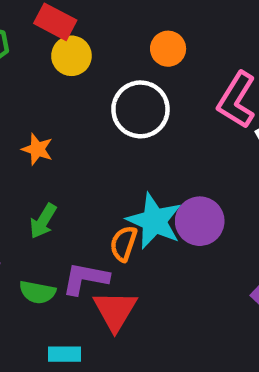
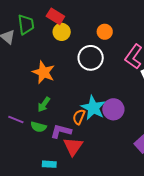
orange star: (37, 149) -> (44, 72), size x1.6
green semicircle: (37, 292) -> (39, 127), moved

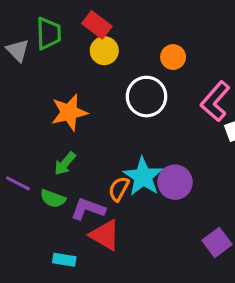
orange star: (44, 72) -> (69, 112), turned 30
red triangle: (73, 146) -> (105, 235), turned -40

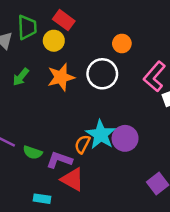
yellow circle: (104, 51) -> (54, 41), moved
orange star: (69, 112) -> (61, 77), moved
green arrow: (65, 164) -> (21, 77), moved

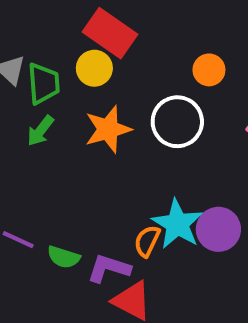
red rectangle: (64, 20) -> (110, 33), size x1.4
green trapezoid: (27, 27) -> (44, 84), moved

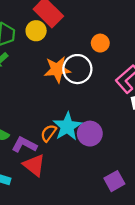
orange star: (108, 129) -> (57, 69), moved

